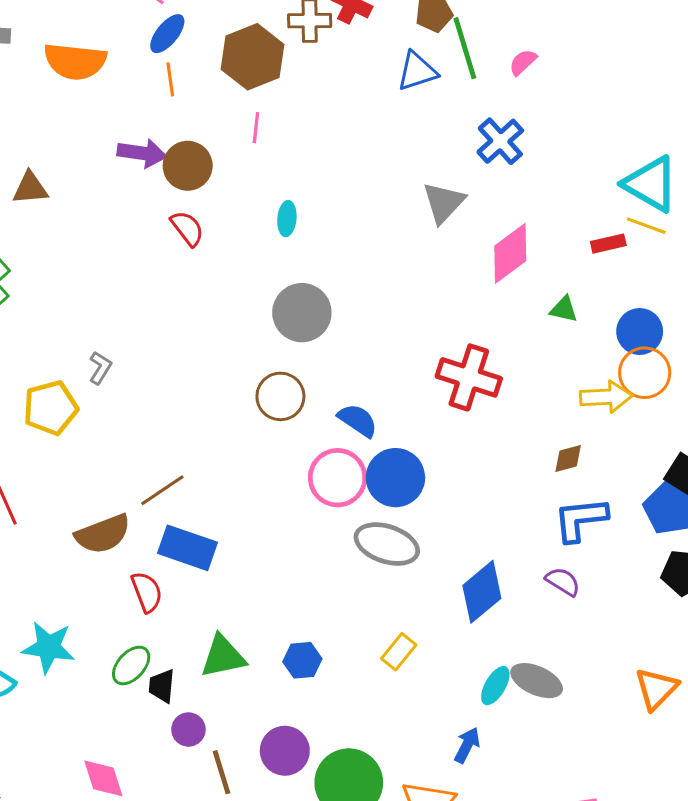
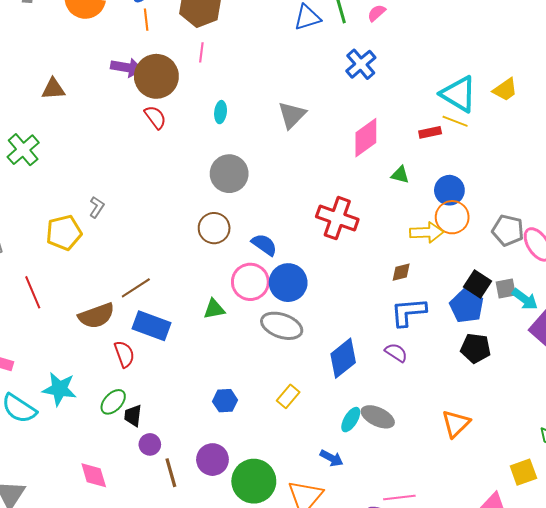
brown circle: (188, 166) -> (156, 76), size x1.4
gray triangle: (444, 202) -> (292, 115), moved
green triangle: (223, 656) -> (214, 309), moved, size x0.7
blue arrow: (467, 745) -> (332, 458), turned 90

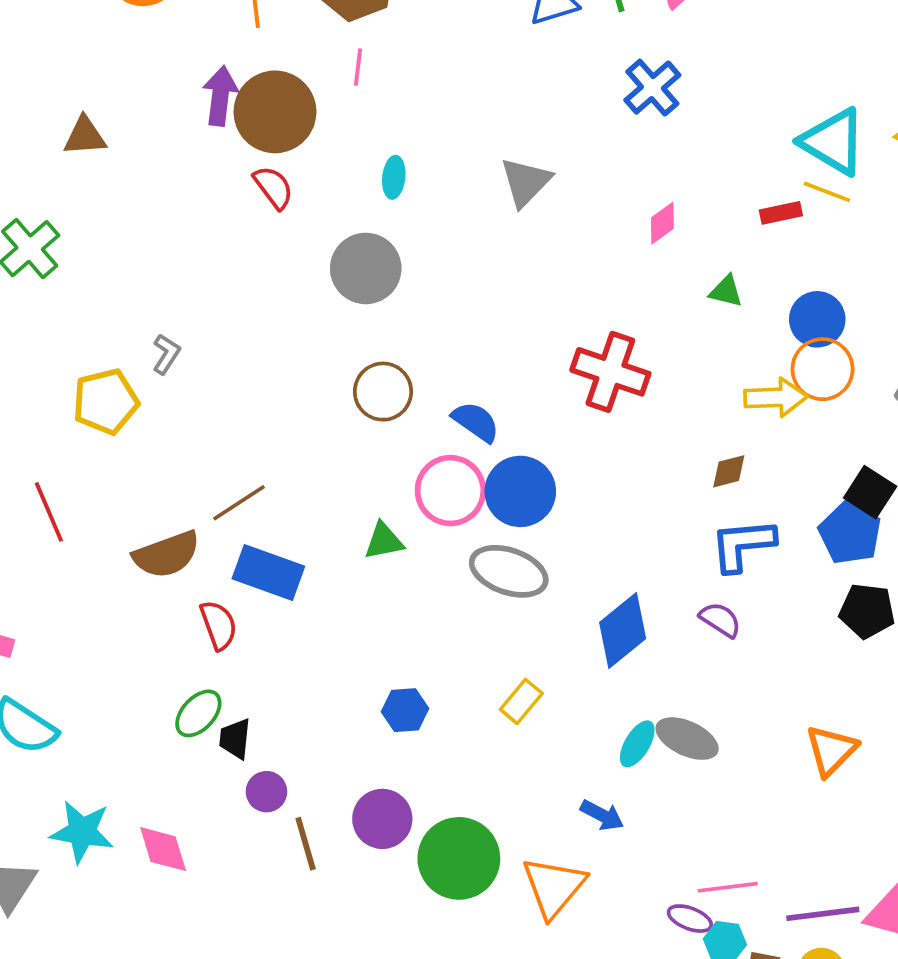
purple arrow: (127, 67) -> (220, 96), turned -92
pink diamond: (366, 138) -> (662, 223), size x0.6
gray circle: (229, 174) -> (366, 268), moved
cyan star: (59, 389) -> (82, 832), moved

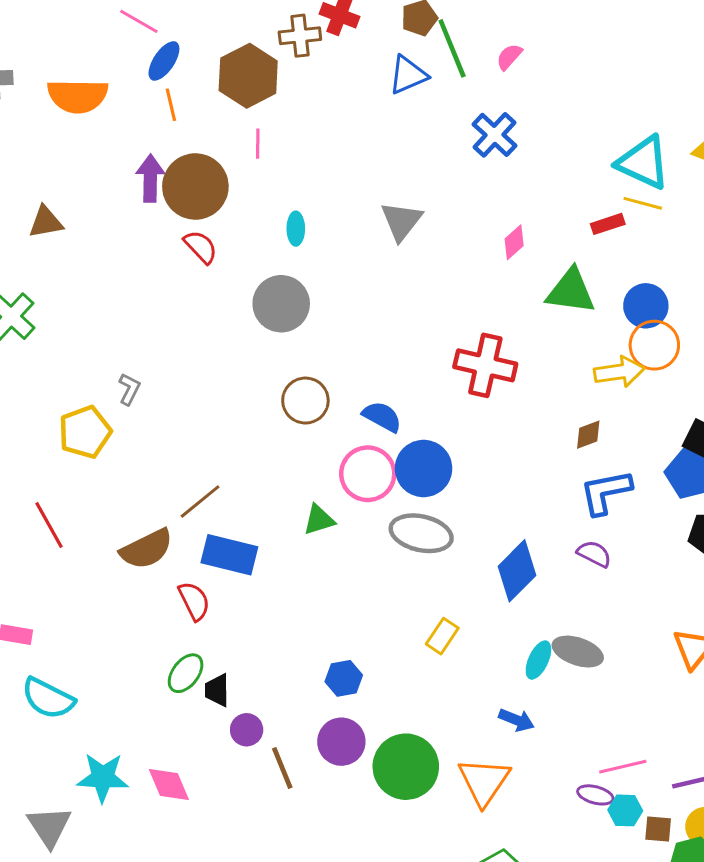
green triangle: (726, 291) -> (571, 291), size x1.8
blue hexagon: (405, 710) -> (344, 678), moved

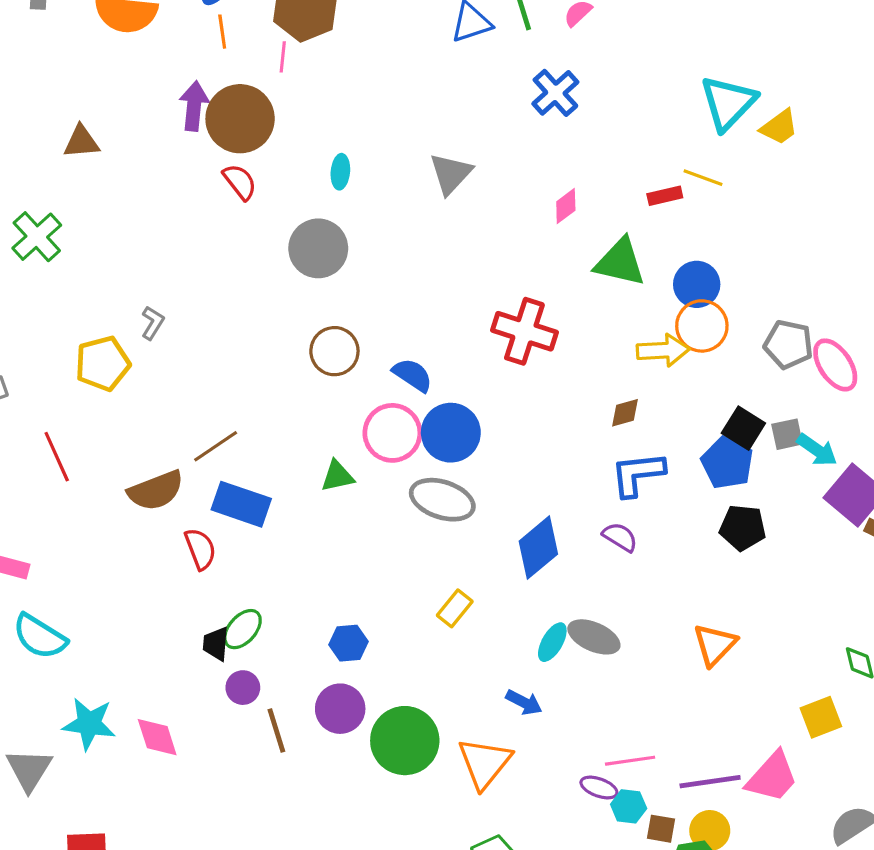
pink line: (258, 144) -> (283, 57), moved
cyan triangle: (643, 163) -> (728, 103), moved, turned 44
green ellipse: (186, 673) -> (243, 629), moved

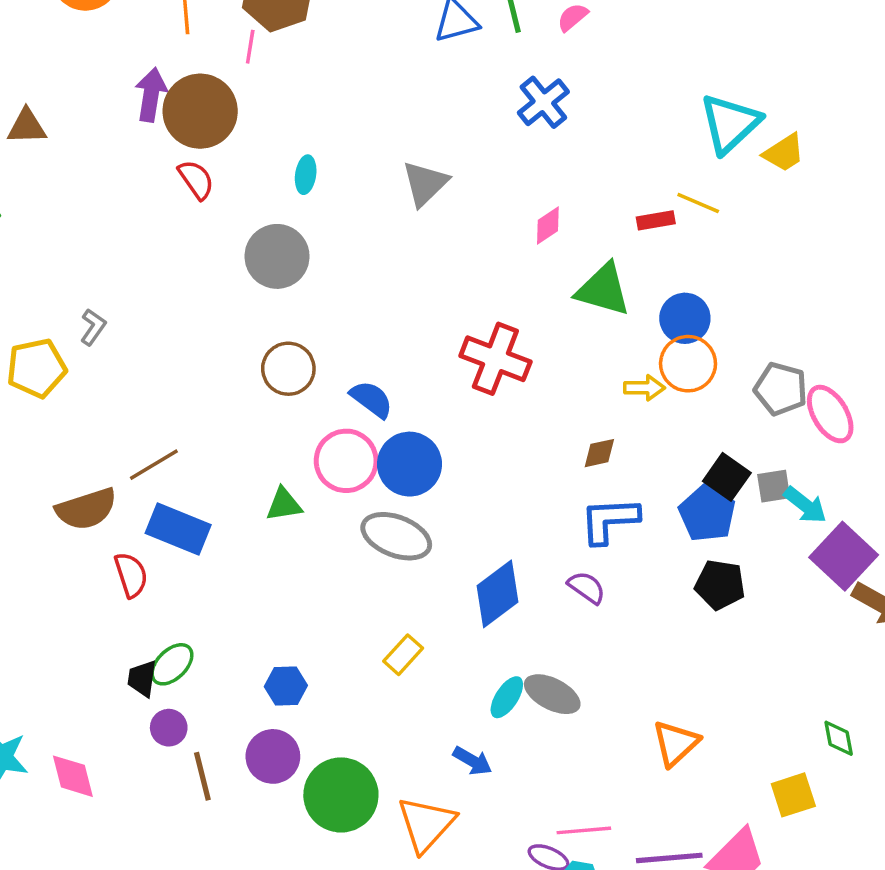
yellow arrow: (663, 350) -> (644, 388), size x0.7
orange triangle: (715, 645) -> (676, 743), moved

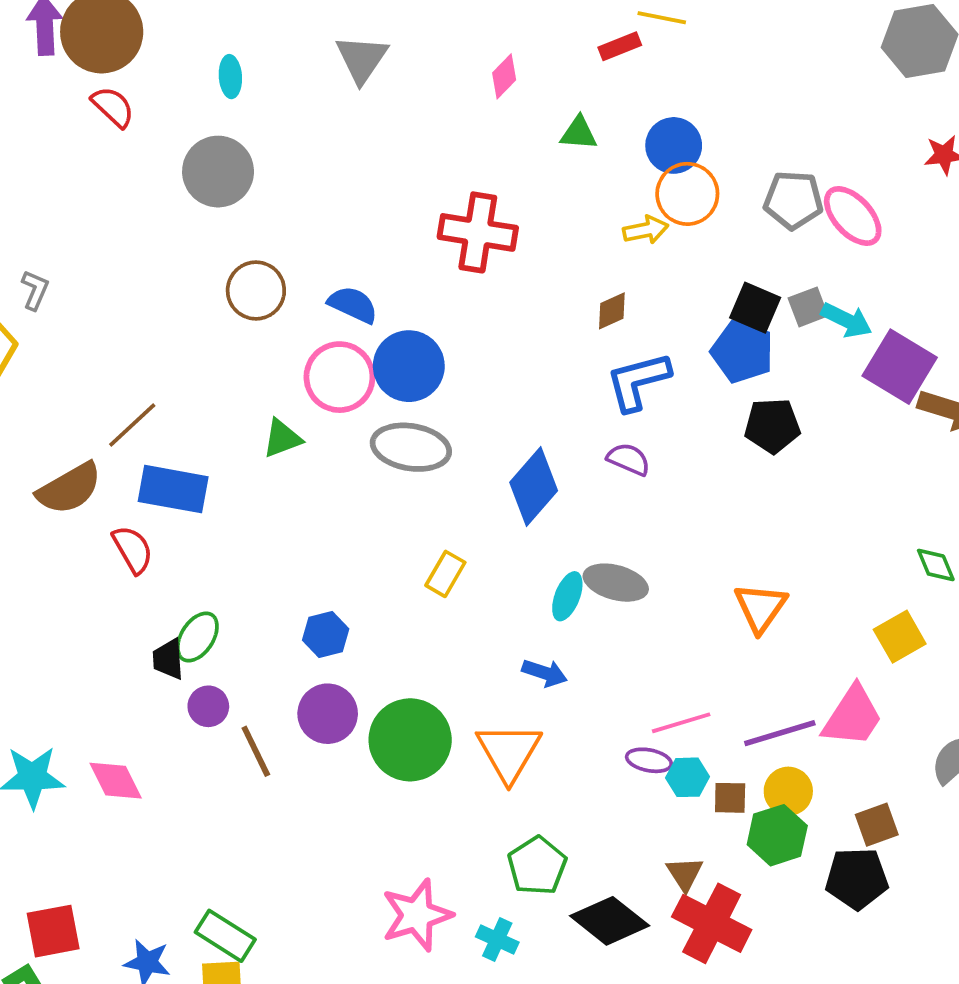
green triangle: (603, 290) -> (579, 133), size x0.6

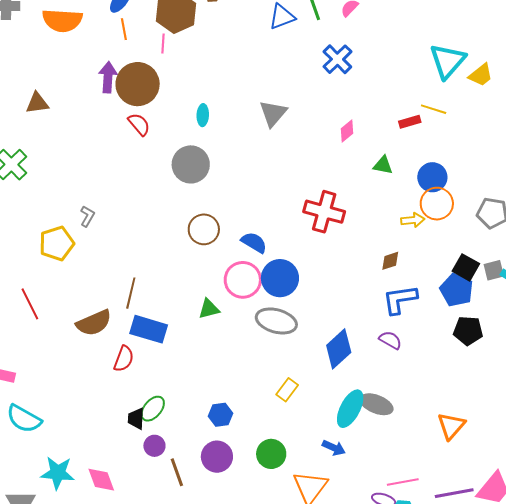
brown line: (132, 425) -> (131, 293), turned -40
red semicircle: (133, 550) -> (124, 359), turned 44
cyan ellipse: (567, 596) -> (350, 409), size x1.5
green circle: (410, 740) -> (271, 454), moved, size x0.7

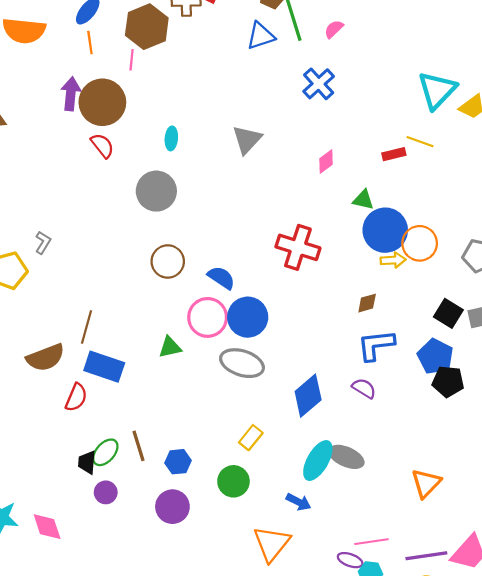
blue circle: (432, 177) -> (385, 230), moved, size x1.4
blue pentagon: (457, 290) -> (435, 356), moved
green circle: (271, 454) -> (233, 481), moved
brown line: (177, 472) -> (138, 446), moved

